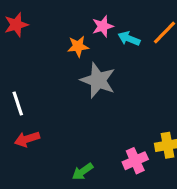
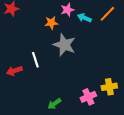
white line: (18, 104) -> (35, 60), moved
red arrow: (27, 139) -> (14, 71), moved

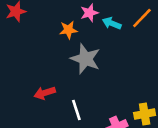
white line: (35, 60) -> (76, 110), moved
red arrow: (14, 71) -> (45, 93), moved

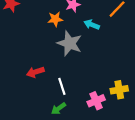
cyan arrow: (112, 23) -> (92, 25), moved

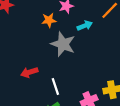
cyan arrow: (92, 25) -> (85, 26), turned 136

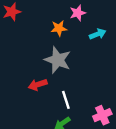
gray star: (63, 44) -> (58, 60), moved

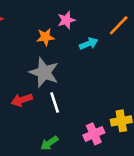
white line: (66, 100) -> (55, 103), moved

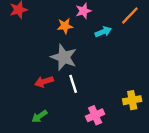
pink cross: (94, 134) -> (95, 115), moved
green arrow: (49, 143) -> (39, 116), moved

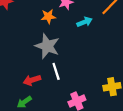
red arrow: (44, 82) -> (32, 80), moved

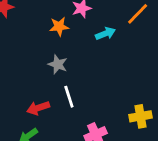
gray star: (47, 46) -> (58, 64), size x0.6

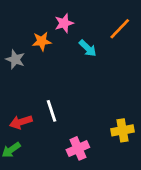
cyan arrow: (105, 34) -> (88, 48), turned 66
gray star: (58, 64) -> (15, 59), moved

